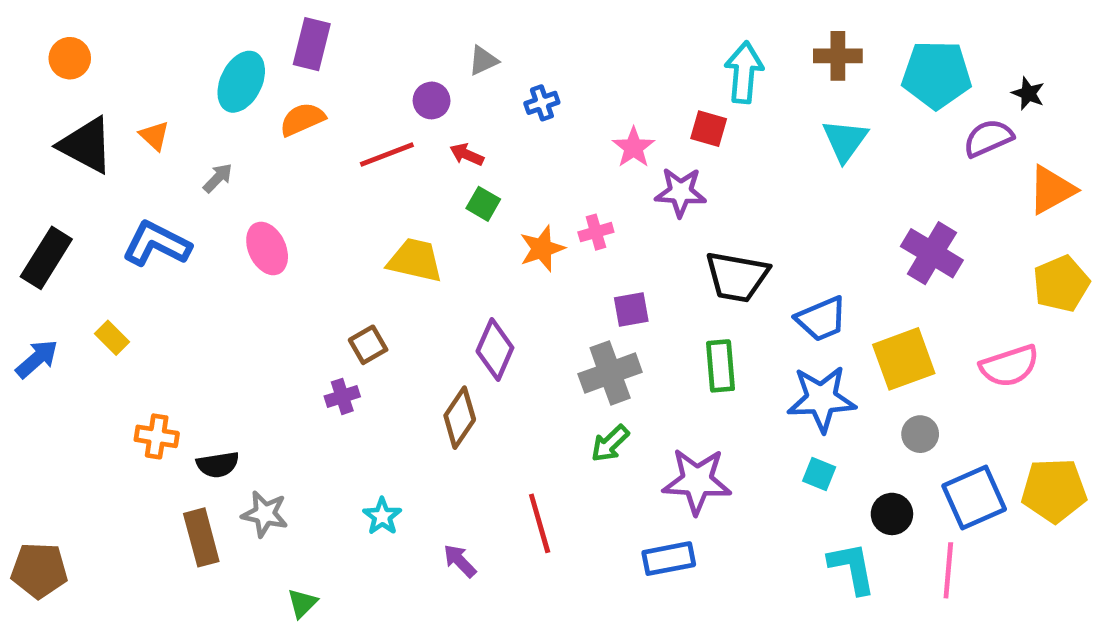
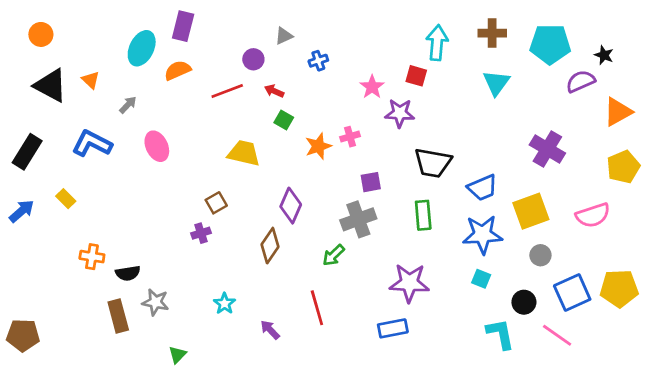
green arrow: (610, 443) -> (333, 255), moved
pink line: (948, 570) -> (557, 335), turned -60

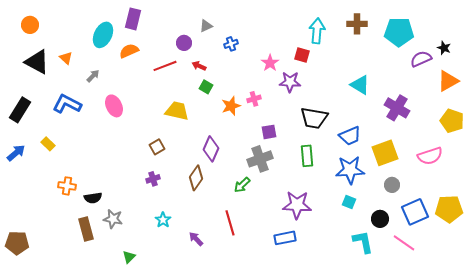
black star: (604, 55) -> (444, 48), moved
cyan triangle: (496, 83) -> (360, 85), moved, turned -35
yellow pentagon: (623, 167) -> (452, 121), turned -30
purple cross: (201, 233) -> (153, 179), moved

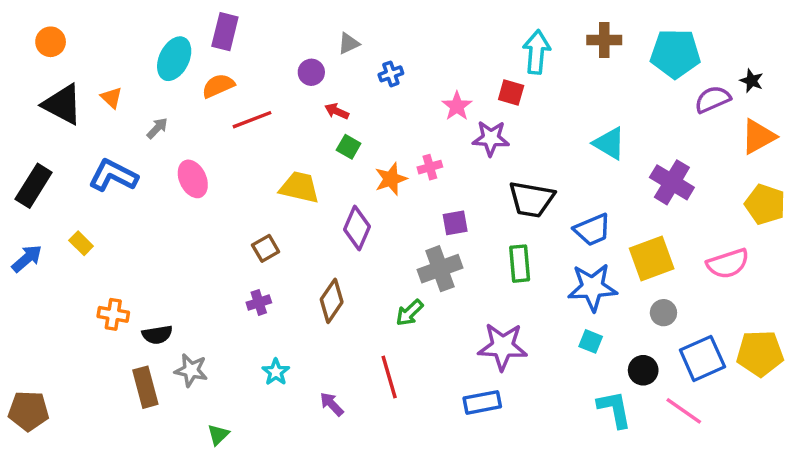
red line: (165, 66) -> (252, 120), moved
purple diamond: (211, 149) -> (357, 228), moved

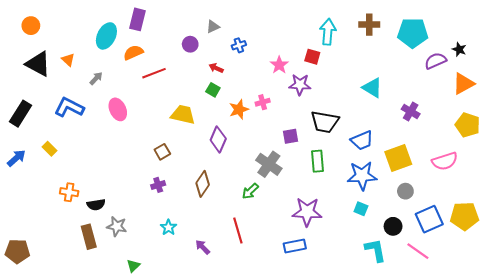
red arrow: (337, 111) -> (216, 68), moved
purple cross: (672, 182) -> (411, 111), size x0.7
purple square: (455, 223) -> (291, 136), moved
gray cross: (440, 269) -> (269, 164), turned -35

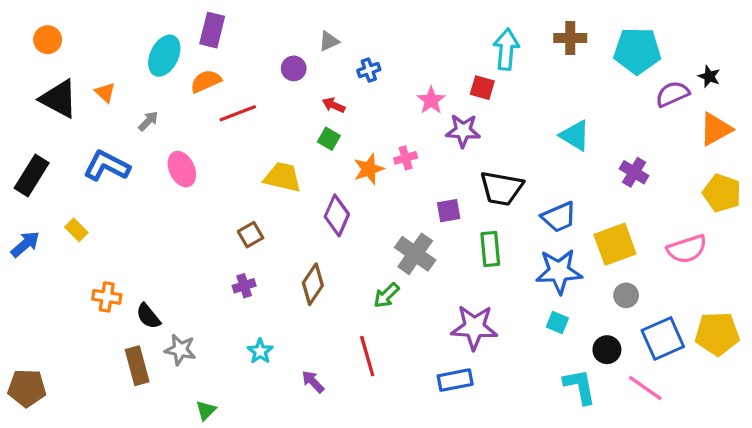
black semicircle: (96, 205) -> (148, 316), turned 60

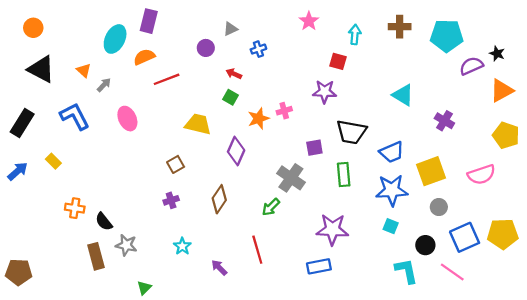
cyan arrow: (506, 49) -> (355, 34), size x0.7
orange triangle: (105, 92) -> (84, 70), moved
pink star: (431, 100) -> (309, 21), moved
blue L-shape: (107, 166) -> (75, 116), turned 36

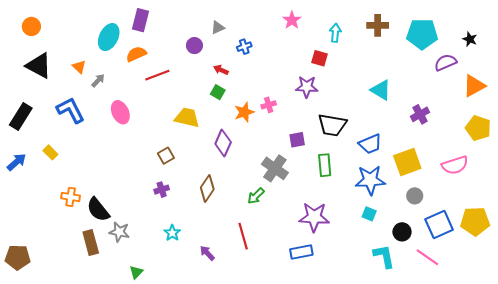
black star: (497, 54) -> (470, 39), moved
purple cross: (444, 121) -> (420, 114), turned 30
black semicircle: (104, 222) -> (98, 210), size x1.4

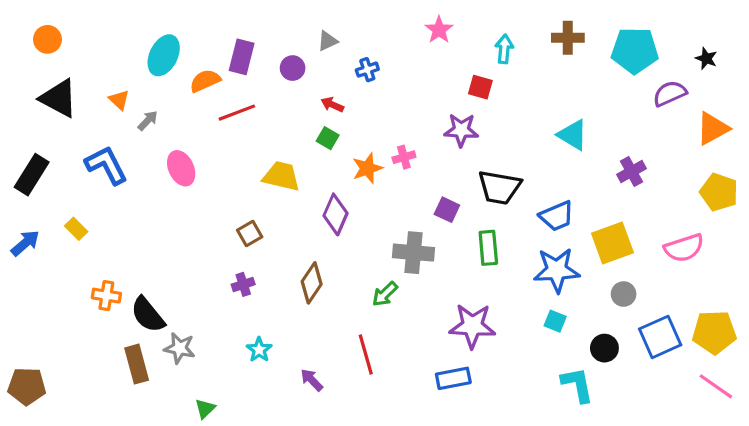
purple rectangle: (140, 20) -> (242, 57), moved
purple square: (297, 140) -> (447, 210), turned 35
gray cross: (275, 168) -> (413, 253), turned -30
pink line: (427, 257) -> (716, 386), moved

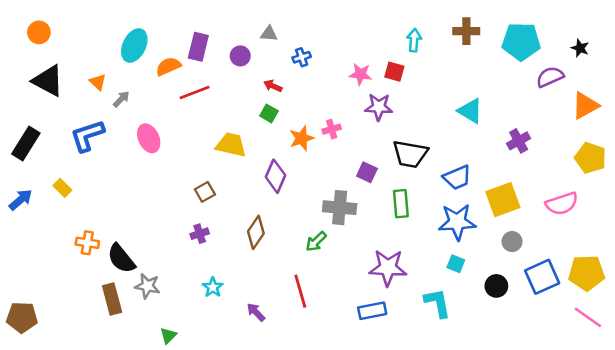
pink star: (439, 30) -> (360, 74), moved, turned -30
gray triangle: (328, 41) -> (269, 34), turned 30
blue L-shape: (106, 165) -> (87, 136), turned -81
cyan L-shape: (577, 385) -> (438, 303), moved

